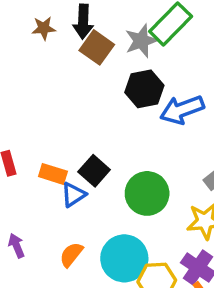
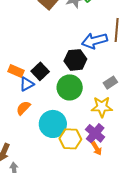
black hexagon: (144, 89) -> (75, 60), moved
orange semicircle: (71, 255) -> (23, 108), moved

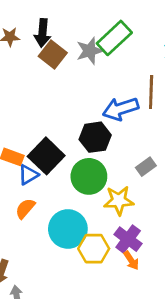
black square: (40, 71) -> (46, 156), size x1.4
yellow star: (102, 107) -> (119, 201), moved

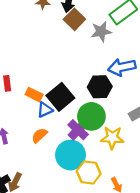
gray star: (90, 51) -> (101, 32), moved
purple cross: (128, 239) -> (78, 130), moved

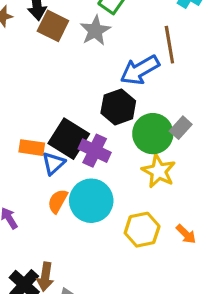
green circle: (91, 116) -> (153, 134), moved
purple cross: (78, 130) -> (95, 151), moved
yellow star: (112, 138) -> (159, 171), turned -30
cyan circle: (71, 155) -> (91, 201), moved

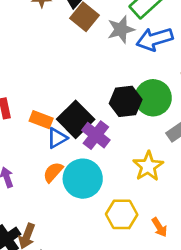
blue arrow: (140, 70) -> (155, 39), moved
green circle: (153, 134) -> (153, 98), moved

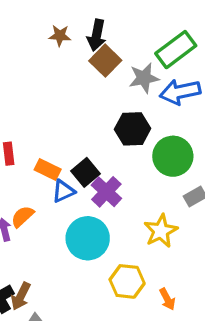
black hexagon: (126, 101) -> (133, 129), moved
black square: (76, 119) -> (86, 172), size x0.7
orange semicircle: (53, 172) -> (22, 217), moved

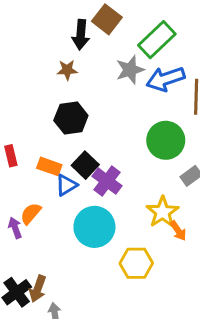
brown star: (60, 36) -> (67, 70), moved
brown square: (105, 61) -> (107, 19), moved
black hexagon: (133, 129) -> (71, 118), moved
orange arrow: (167, 299) -> (178, 231), moved

